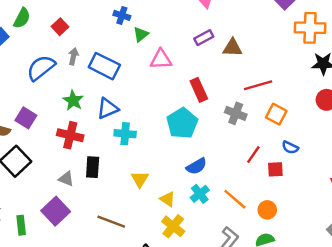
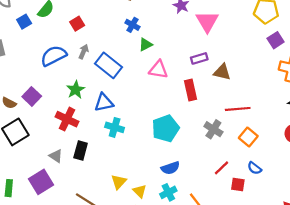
red rectangle: (199, 90) -> (191, 90), moved
yellow triangle: (140, 179) -> (119, 182), moved

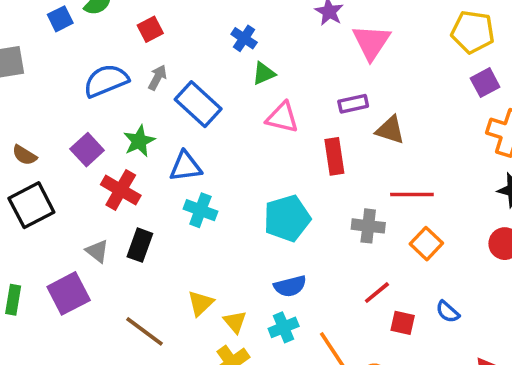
purple square: (32, 96) -> (87, 150), moved
gray cross: (213, 129) -> (368, 226), turned -30
blue semicircle: (254, 168) -> (448, 312), moved

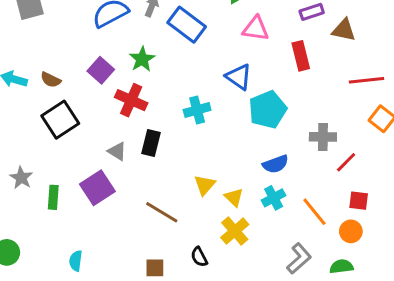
blue triangle: (185, 166) -> (239, 77), moved, turned 48
cyan cross: (200, 210) -> (197, 110), turned -30
gray cross: (368, 226) -> (323, 137), moved
red square: (403, 323) -> (359, 201), moved

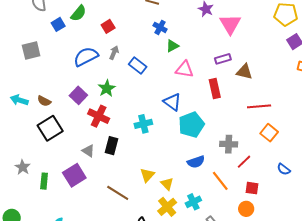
blue rectangle: (187, 25) -> (138, 66), size x0.7
cyan cross: (274, 198) -> (193, 202), moved
orange line: (314, 212) -> (220, 181), moved

